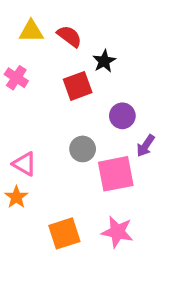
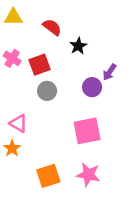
yellow triangle: (31, 31) -> (13, 17), moved
red square: (78, 86) -> (40, 65), moved
purple arrow: (146, 146) -> (110, 72), moved
gray circle: (83, 149) -> (47, 91), moved

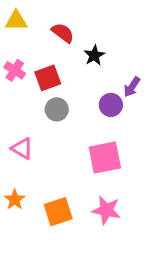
orange star: (12, 148) -> (15, 200), moved

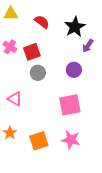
black star: (94, 55) -> (75, 27), moved, size x1.5
purple arrow: (132, 87) -> (88, 46), moved

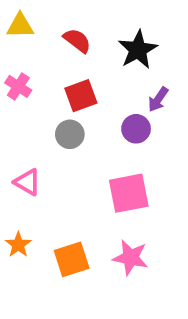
purple arrow: (88, 46) -> (158, 99), moved
red square: (32, 52) -> (81, 96), moved

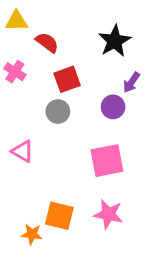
red semicircle: (77, 40) -> (47, 43), moved
orange star: (18, 245) -> (32, 234), moved, turned -30
orange square: (72, 259) -> (59, 216), turned 32

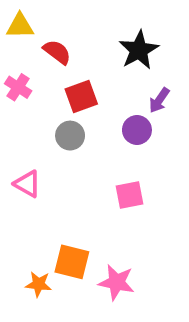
pink square: (107, 161) -> (130, 195), size x0.7
pink star: (108, 214) -> (117, 282), moved

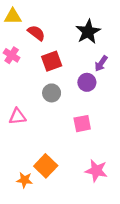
gray circle: (70, 136) -> (52, 93), moved
pink triangle: (27, 184) -> (17, 116), turned -36
orange square: (72, 262) -> (46, 166), turned 30
pink star: (117, 282) -> (96, 171), moved

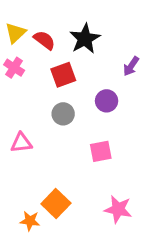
yellow triangle: (13, 16) -> (15, 33), moved, turned -42
black star: (88, 32) -> (85, 39), moved
purple arrow: (101, 64) -> (131, 66), moved

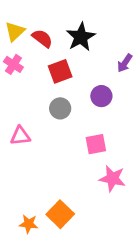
orange square: (56, 203) -> (60, 214), moved
pink star: (118, 209) -> (112, 179), moved
orange star: (30, 221) -> (29, 224), moved

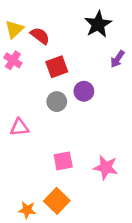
black star: (81, 37) -> (98, 24), moved
purple circle: (101, 96) -> (84, 91), moved
pink square: (96, 144) -> (63, 161), moved

